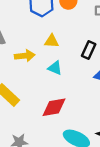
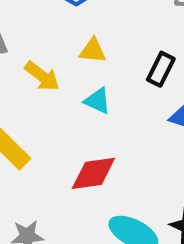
yellow arrow: (25, 56) -> (42, 76), turned 42

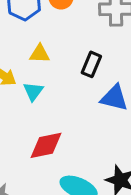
cyan triangle: (98, 101) -> (33, 91), moved, turned 45

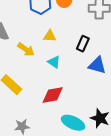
cyan triangle: (33, 91) -> (54, 62), moved, turned -32

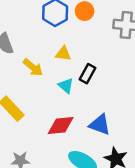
black rectangle: (83, 44) -> (87, 74), moved
blue triangle: (97, 65) -> (100, 125), moved

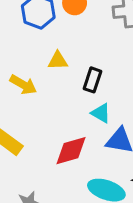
cyan triangle: (66, 86) -> (101, 113), moved

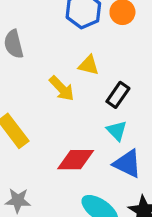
yellow arrow: (23, 85) -> (62, 88), moved

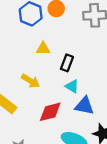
yellow arrow: (62, 88) -> (30, 81), moved

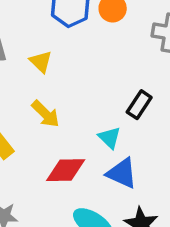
yellow triangle: (43, 49) -> (41, 62), moved, turned 32
black rectangle: (67, 63) -> (139, 105), moved

